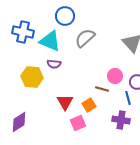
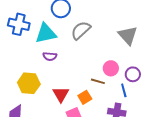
cyan triangle: (50, 41) -> (46, 33), turned -35
yellow hexagon: (32, 77) -> (29, 83), moved

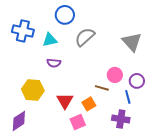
cyan triangle: (46, 33) -> (50, 40), size x0.7

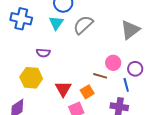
cyan triangle: (50, 40) -> (56, 23), moved, turned -42
gray triangle: (132, 42) -> (130, 30), turned 35
purple semicircle: (54, 63) -> (43, 53), moved

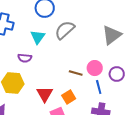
cyan triangle: (56, 23) -> (38, 37), moved
brown line: (100, 76) -> (76, 73), moved
blue line: (126, 85) -> (99, 87), moved

